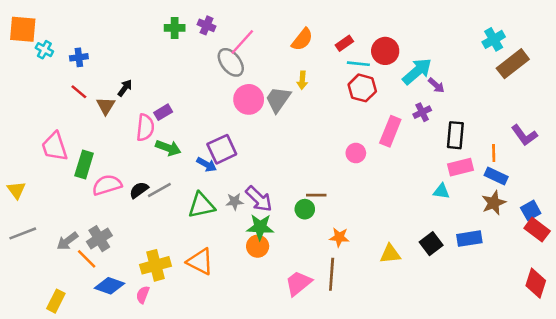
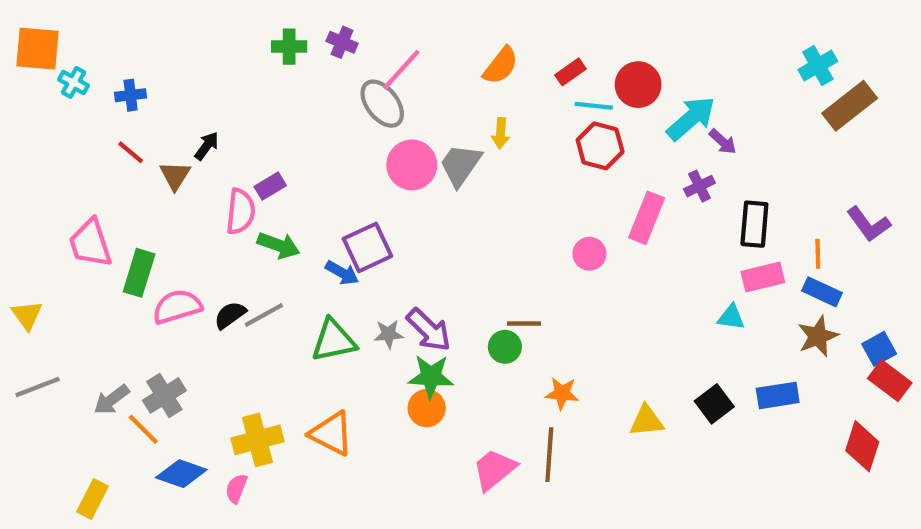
red diamond: (536, 283) -> (862, 446), moved

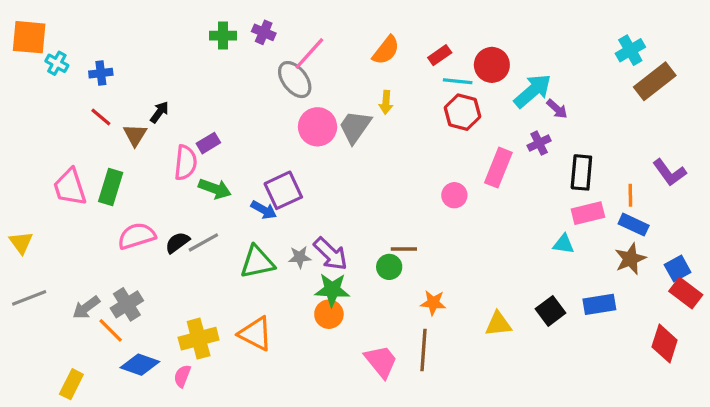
green rectangle: (139, 273) -> (111, 187), moved
pink trapezoid: (494, 469) -> (381, 361), turned 90

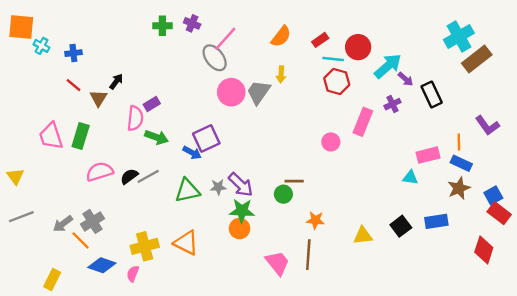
cyan cross: (630, 50) -> (459, 36), size x1.4
black rectangle: (581, 172) -> (432, 95), moved, turned -30

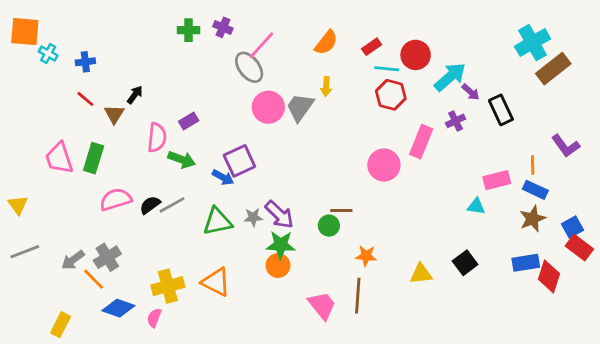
purple rectangle: (152, 104) -> (189, 121), moved
pink circle: (331, 142) -> (384, 165), size x1.5
blue rectangle: (436, 221) -> (526, 263), moved
red diamond: (484, 250) -> (549, 276), moved

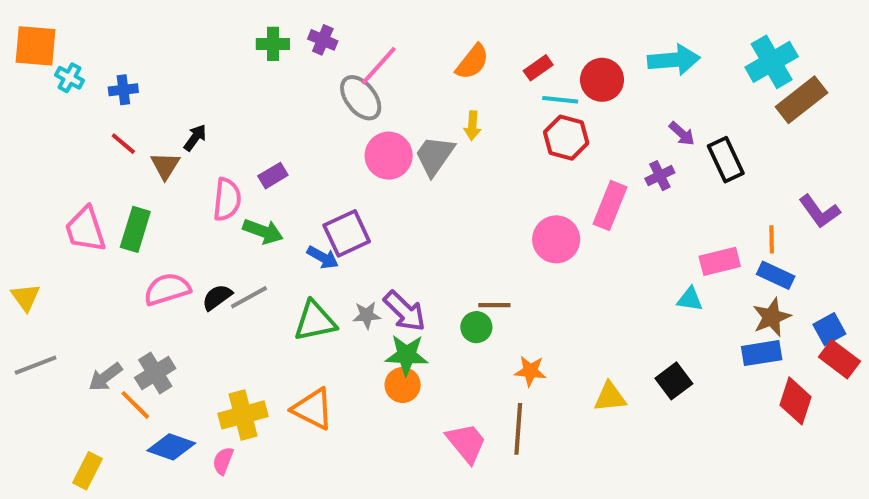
cyan arrow: (450, 77) -> (674, 60), moved, turned 36
blue rectangle: (526, 263) -> (762, 353), moved

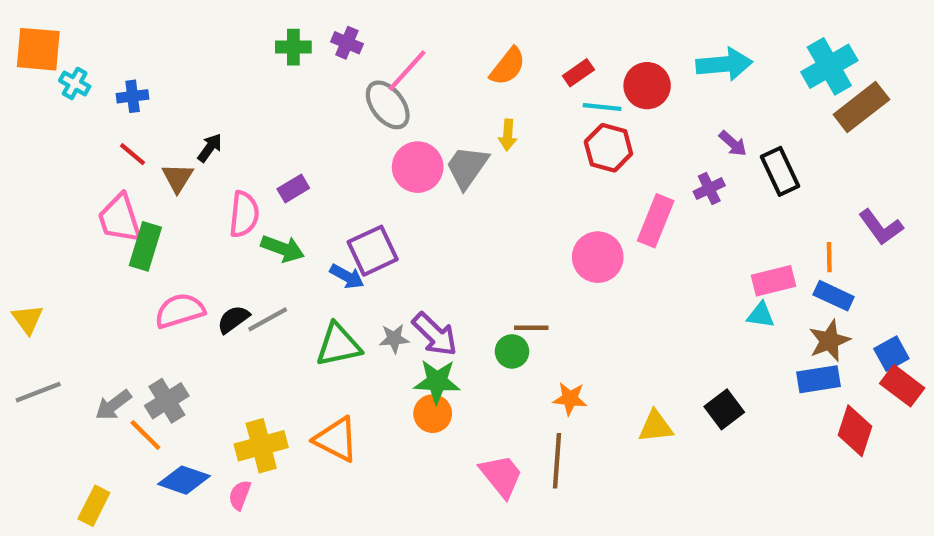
pink trapezoid: (85, 229) -> (120, 219), moved
cyan triangle: (690, 299) -> (761, 315), moved

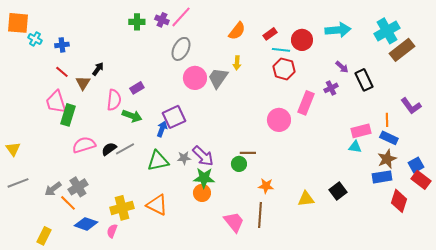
pink line: (407, 71) -> (181, 17), moved
gray ellipse: (388, 105) -> (181, 49), turned 65
blue arrow: (347, 276) -> (162, 129), turned -98

